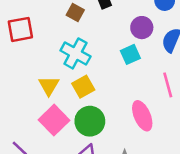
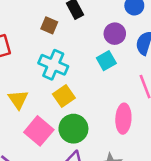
yellow triangle: (49, 86) -> (18, 99), moved
pink ellipse: (142, 116) -> (123, 119), turned 32

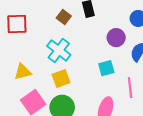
cyan square: (106, 61) -> (106, 68), moved
yellow triangle: (18, 99) -> (23, 72), turned 36

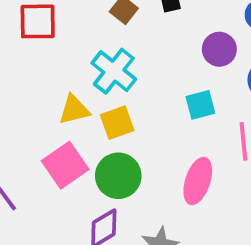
yellow triangle: (23, 72) -> (74, 110), moved

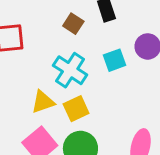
cyan square: (200, 105) -> (115, 60), moved

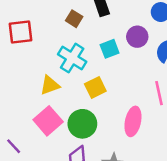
yellow square: (76, 109) -> (95, 87), moved

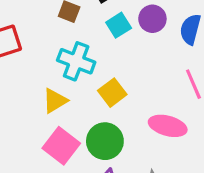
cyan square: (110, 49) -> (119, 25), moved
pink ellipse: (133, 121) -> (168, 126), turned -76

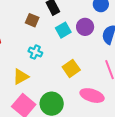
cyan cross: (76, 61) -> (35, 52), size x0.6
yellow square: (112, 93) -> (71, 68), moved

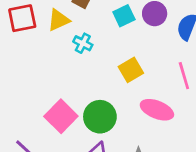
yellow triangle: (21, 77) -> (59, 20), moved

